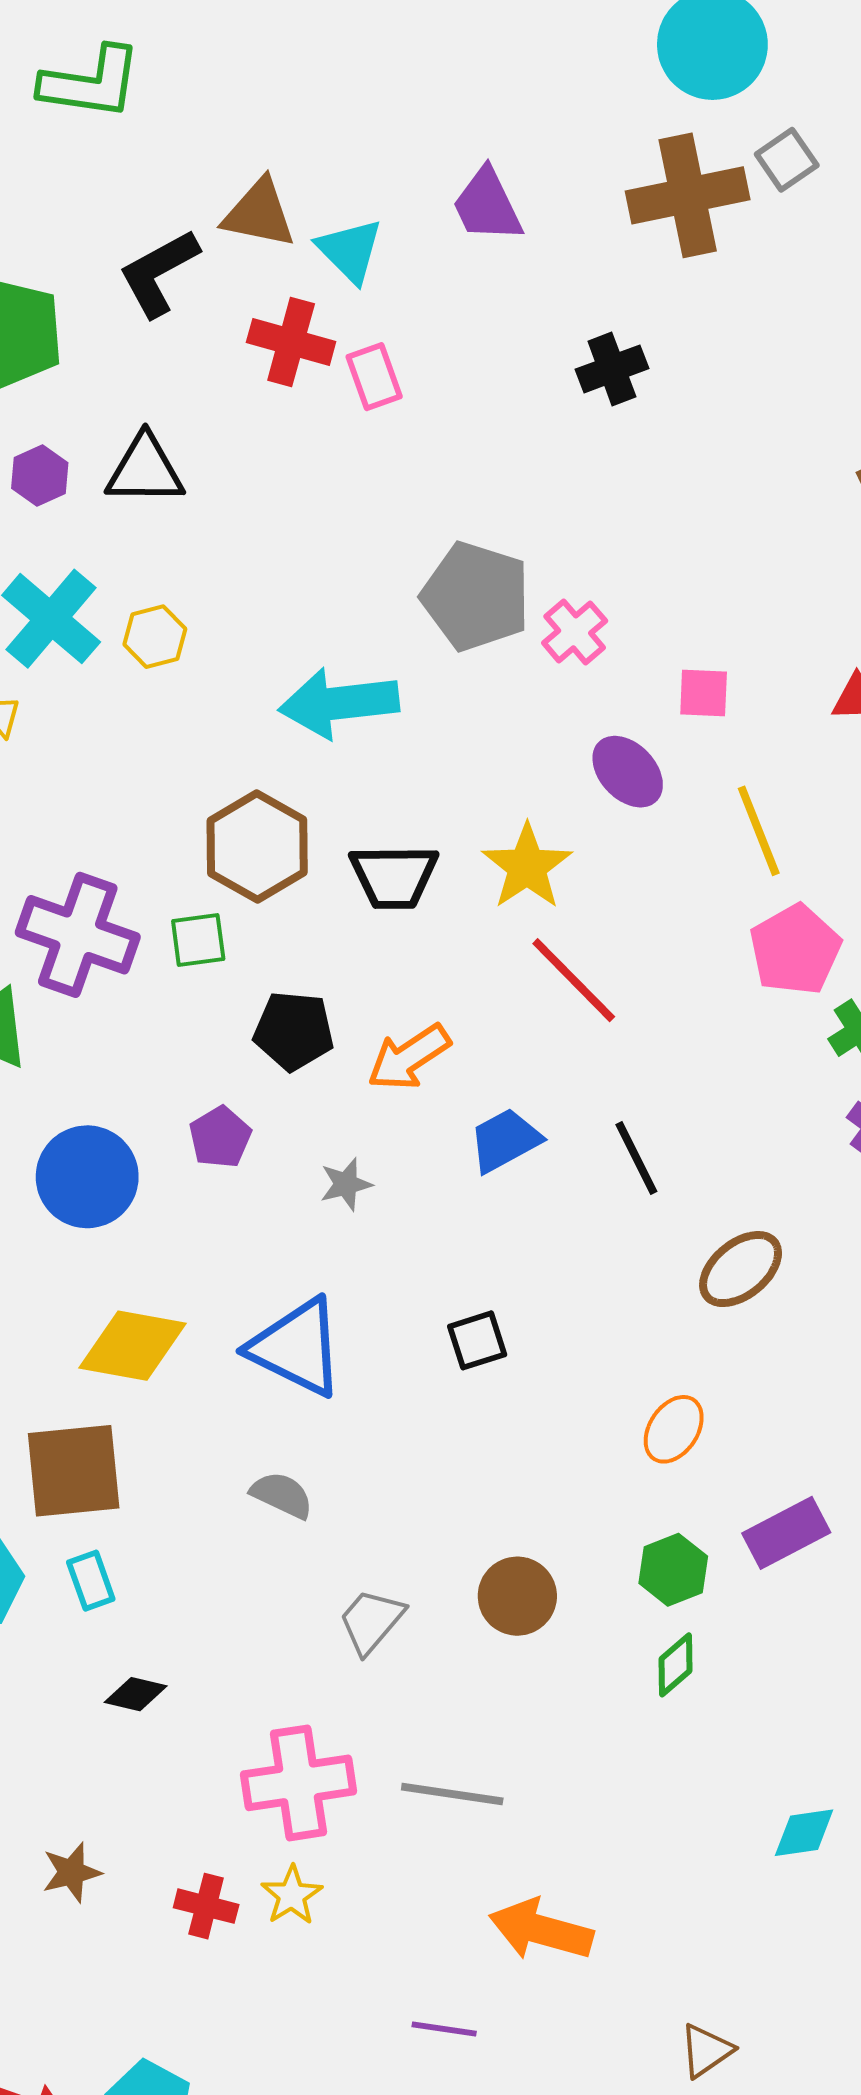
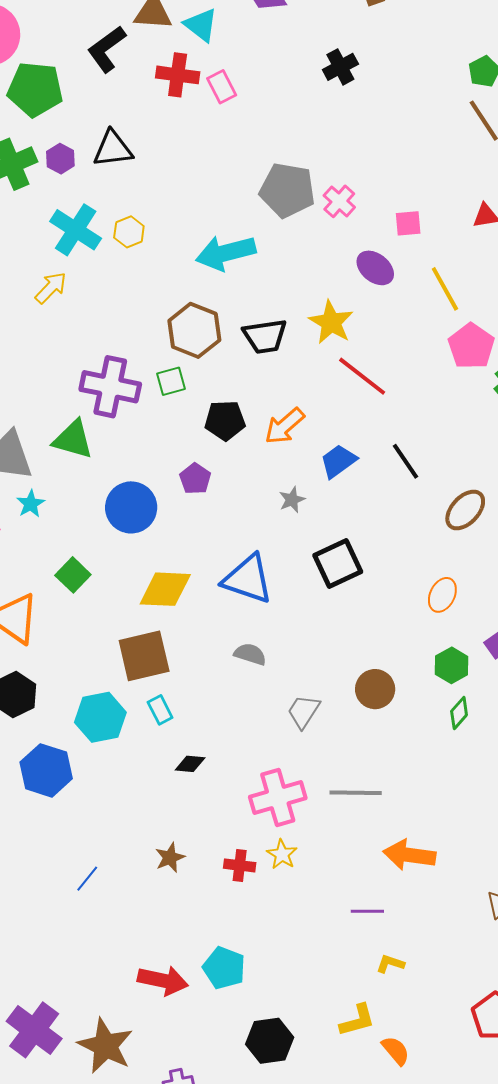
gray star: (346, 1184) -> (292, 500), moved
black square: (477, 1340) -> (338, 563), size x1.6

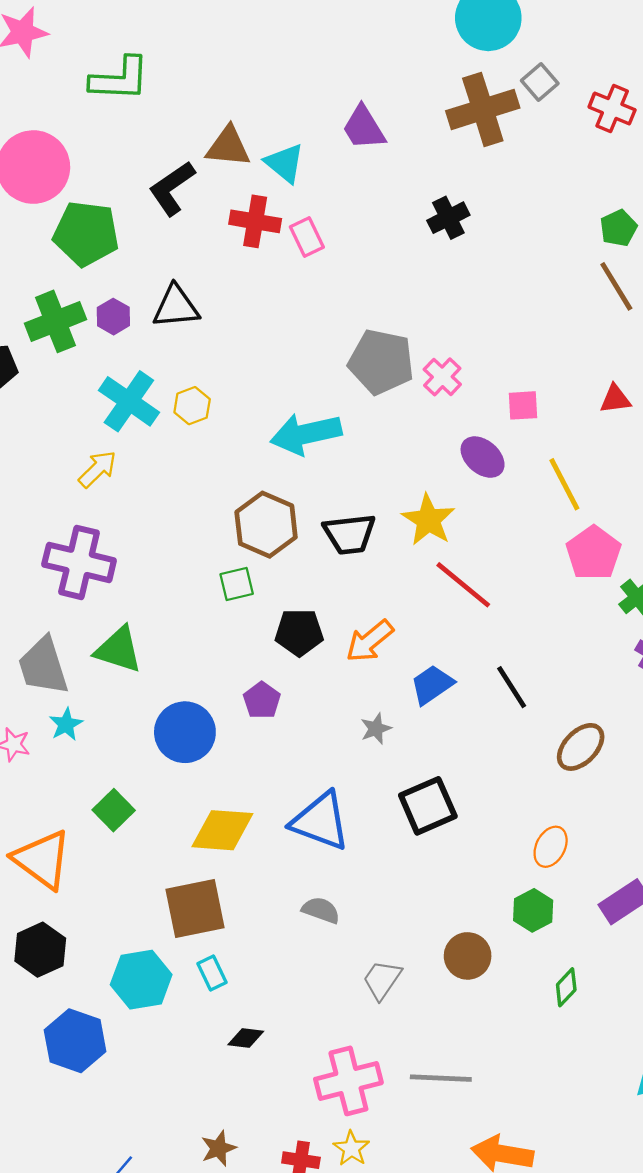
purple cross: (110, 387) -> (79, 562), moved
green hexagon: (452, 665) -> (533, 910), moved

